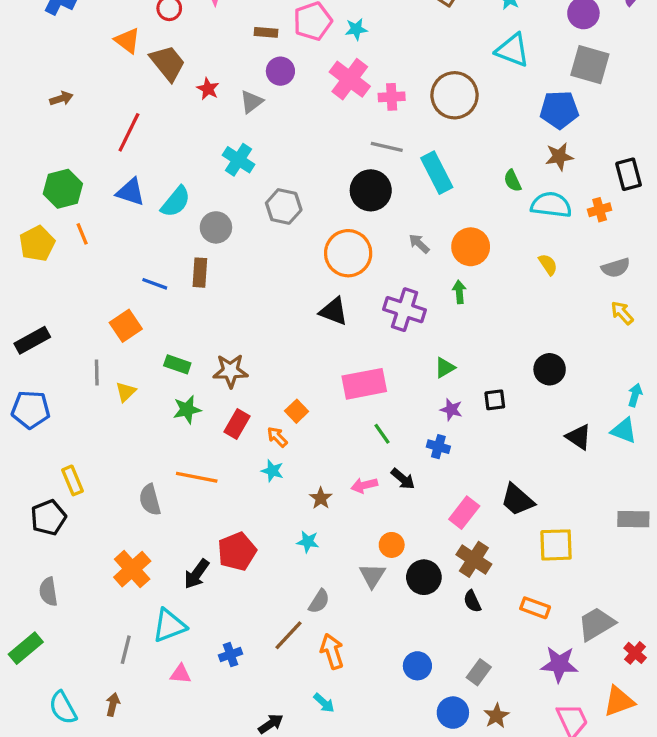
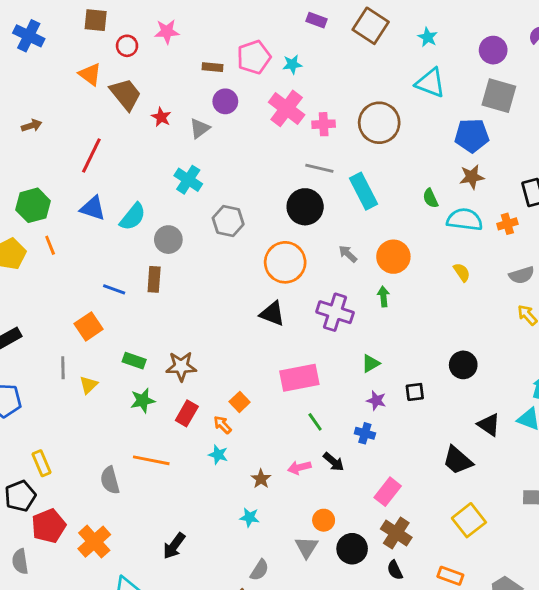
black trapezoid: (517, 500) -> (458, 460), moved
yellow square: (556, 545) -> (469, 520), turned -36
red pentagon: (237, 551) -> (49, 526), moved
black arrow: (197, 574) -> (174, 546), moved

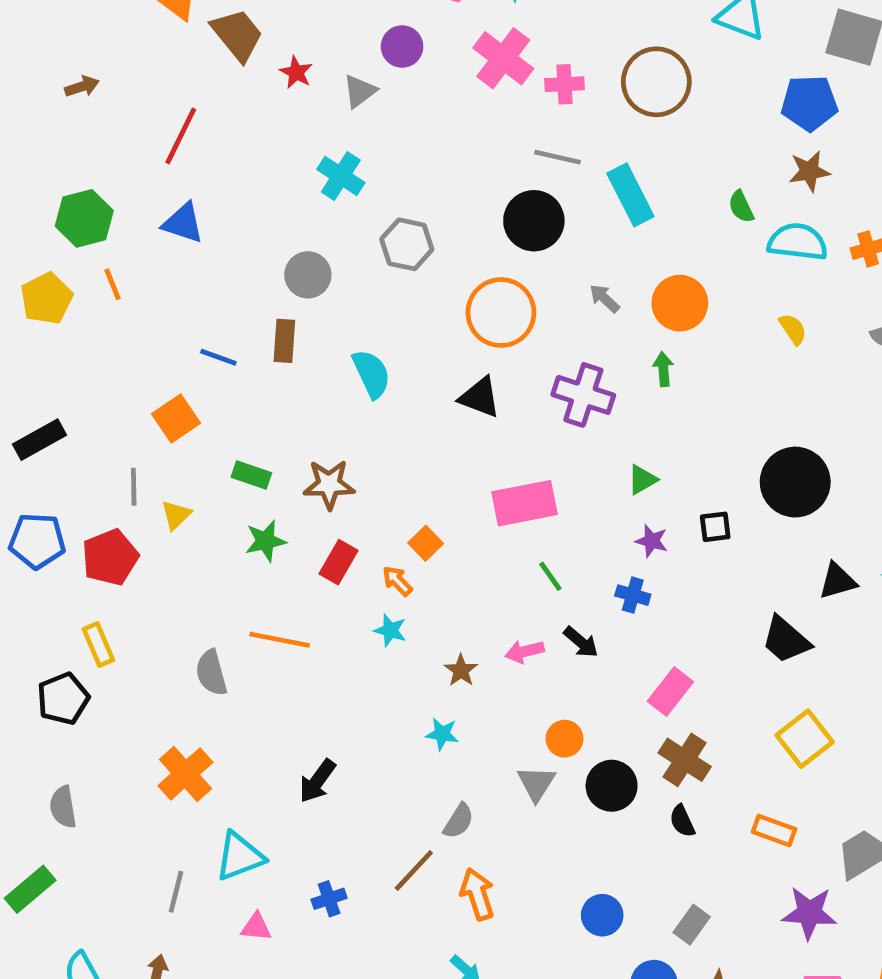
cyan semicircle: (133, 217) -> (371, 374), moved, turned -64
black circle: (463, 365) -> (795, 482), size x1.5
black triangle: (489, 425) -> (838, 581), turned -50
red pentagon: (49, 526) -> (110, 557), moved

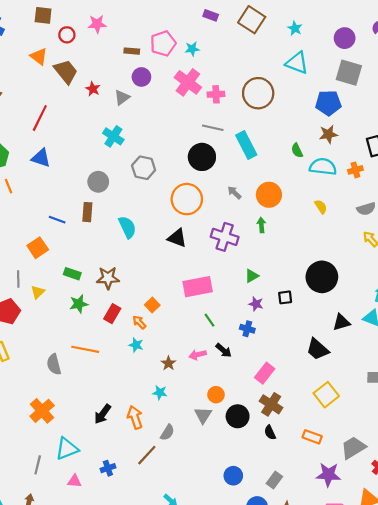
orange arrow: (477, 894) -> (135, 417), moved

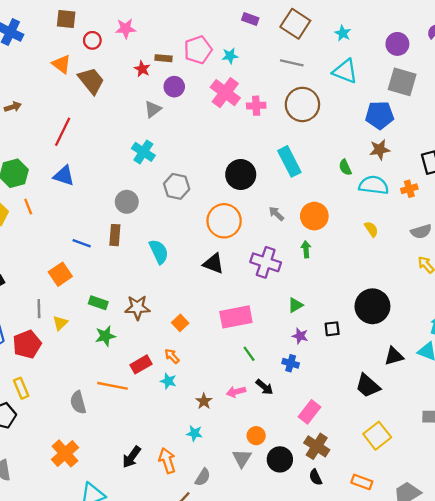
red star: (93, 89) -> (142, 69), moved
gray line: (213, 128) -> (292, 63), moved
orange square: (152, 305) -> (180, 323), moved
red rectangle: (112, 314) -> (141, 364), moved, turned 30

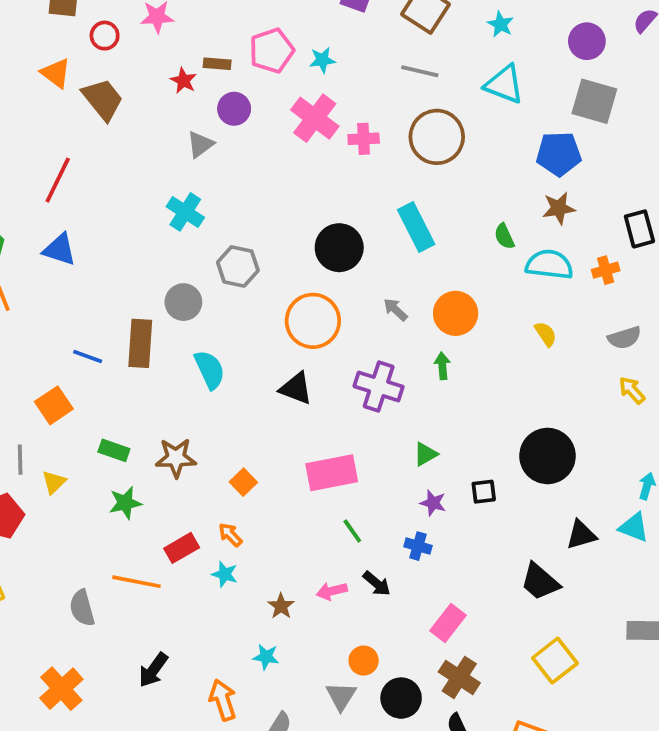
gray circle: (127, 202) -> (183, 302), moved
brown rectangle: (115, 235) -> (140, 343), size x1.4
black arrow: (131, 457) -> (153, 670), moved

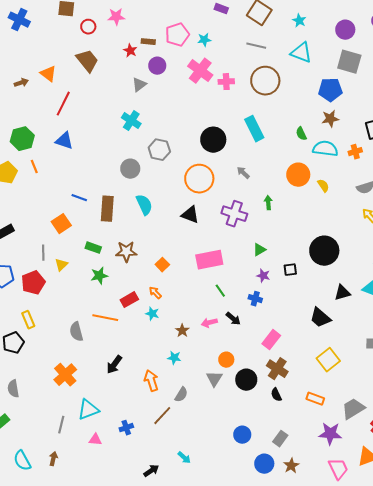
orange triangle: (56, 73) -> (48, 74), moved
orange circle: (456, 313) -> (298, 175), moved
brown rectangle: (140, 343) -> (107, 209), moved

